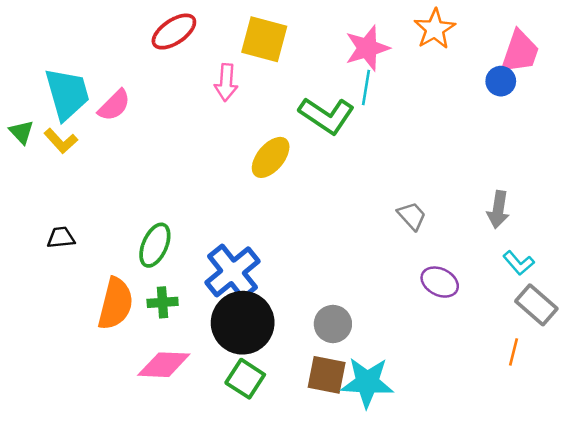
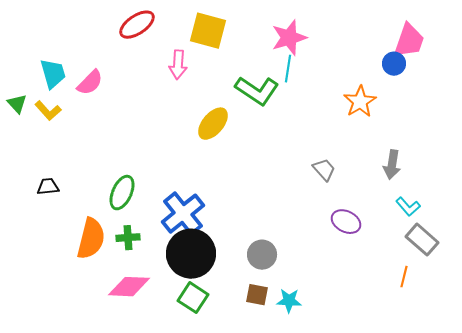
orange star: (435, 29) -> (360, 102), moved
cyan trapezoid: (67, 94) -> (53, 74), size x0.7
brown square: (327, 375) -> (257, 295), size x0.7
cyan star: (367, 382) -> (289, 301), size x0.6

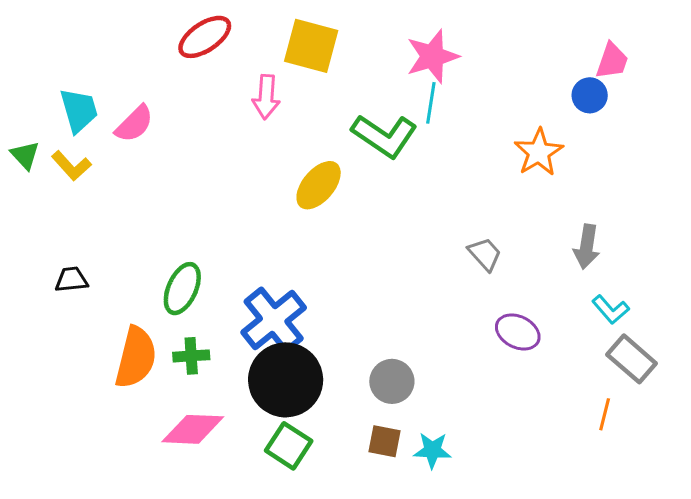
pink trapezoid: (409, 41) -> (612, 61), size x0.7

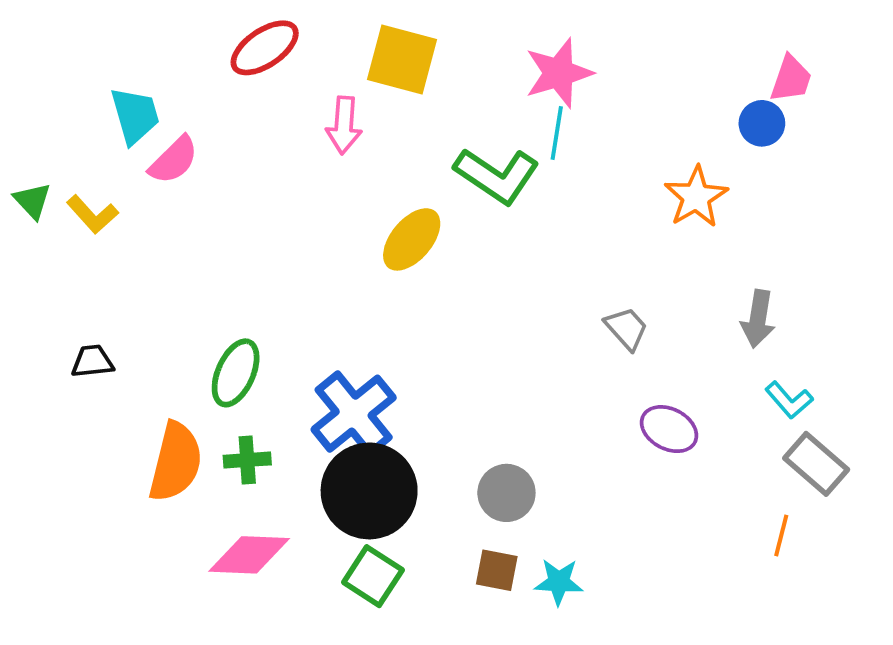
cyan trapezoid: (79, 110) -> (135, 116), moved

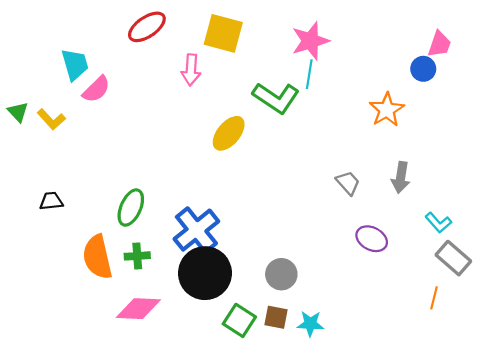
gray arrow: (758, 319) -> (401, 177), moved
orange semicircle: (176, 462) -> (97, 257), turned 153
green square: (373, 576) -> (239, 320), moved

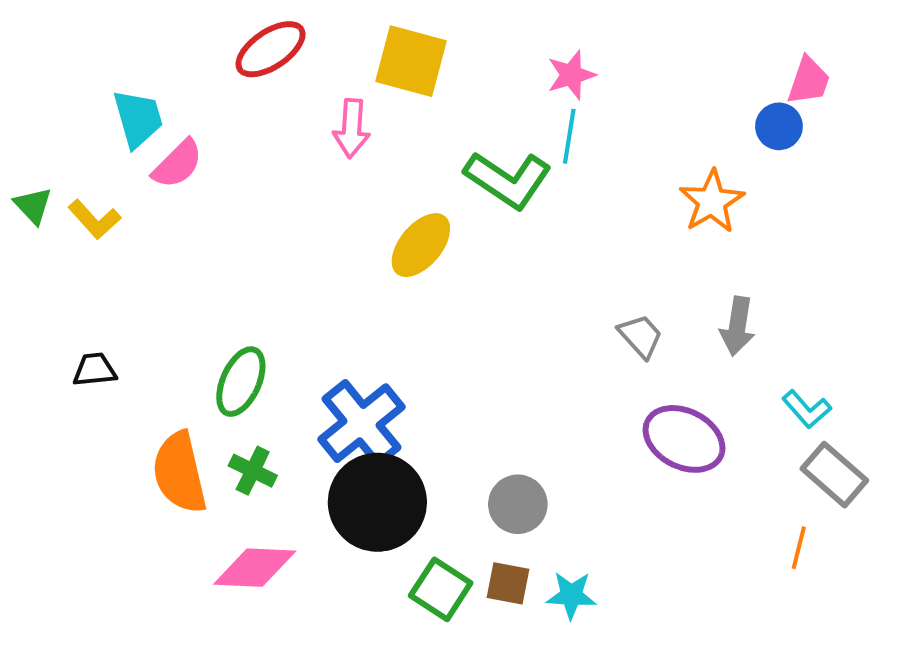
pink star: (310, 41) -> (571, 75), size x0.7
purple ellipse: (372, 239) -> (684, 439), size x1.4
green cross: (137, 256) -> (253, 471), turned 30

